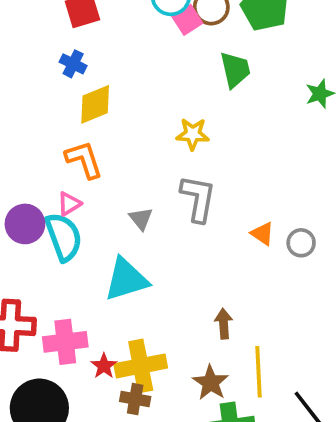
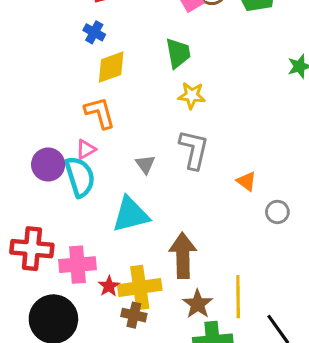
green trapezoid: (235, 70) -> (178, 53), moved
gray circle: (301, 243) -> (277, 212), moved
brown arrow: (224, 324) -> (183, 256), moved, size x1.8

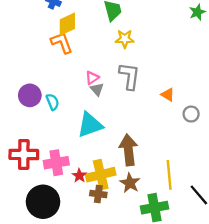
orange L-shape: (100, 113) -> (62, 43), moved
pink triangle: (86, 149) -> (92, 78), moved
cyan semicircle: (80, 177) -> (53, 102), size x0.6
brown star: (198, 304) -> (130, 183), moved

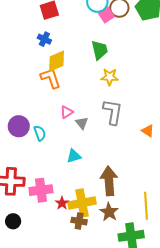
pink triangle: (92, 78) -> (67, 112), moved
cyan triangle: (90, 125) -> (74, 156), size x0.6
black circle: (43, 202) -> (13, 221), moved, size x0.5

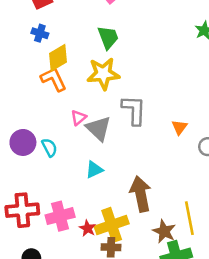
yellow star: (110, 77) -> (103, 74), moved, size x1.5
gray triangle: (82, 123) -> (98, 128), size x1.6
orange triangle: (148, 131) -> (179, 127), turned 40
brown star: (109, 212) -> (164, 231), moved

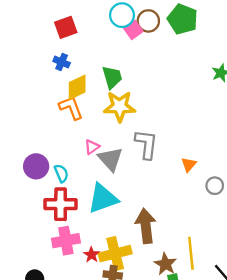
green trapezoid: (108, 37) -> (112, 77), moved
cyan triangle: (94, 170) -> (103, 198), size x1.8
red cross: (22, 210) -> (61, 204), moved

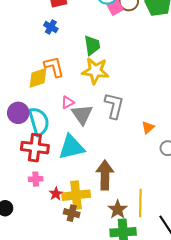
yellow diamond: (77, 87) -> (38, 78), moved
cyan semicircle: (61, 173) -> (39, 121), size x1.8
pink cross: (66, 241) -> (36, 179), size x0.6

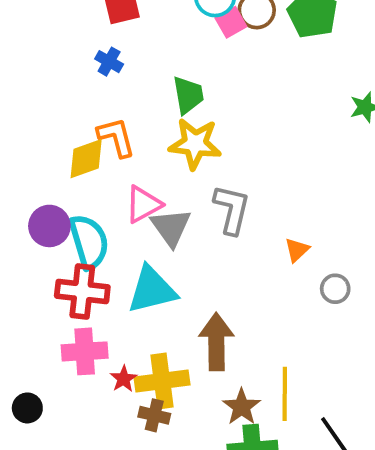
pink triangle: (68, 102) -> (143, 204), size x1.5
pink cross: (36, 179) -> (85, 351), size x1.6

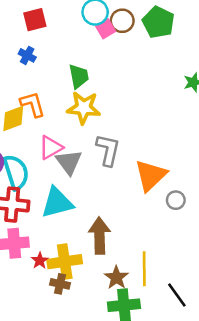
orange triangle: (297, 250) -> (151, 175), size x2.0

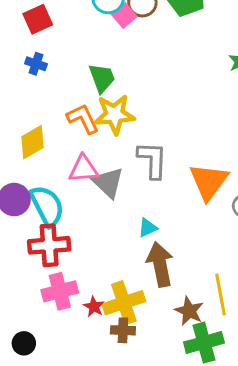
orange L-shape: (33, 104) -> (83, 119), moved
pink triangle: (51, 148) -> (83, 169), turned 35
cyan triangle: (57, 203) -> (148, 228), moved, size x0.5

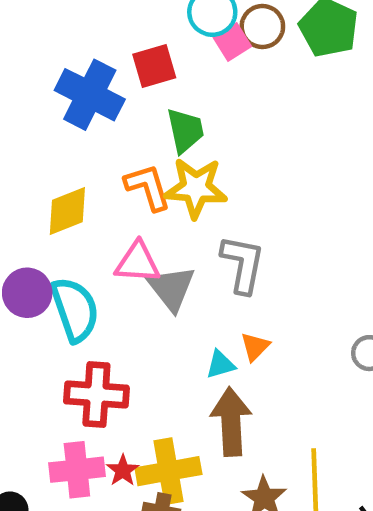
red square: (38, 19) -> (154, 66), moved
blue cross: (36, 64) -> (90, 95), size x2.0
orange triangle: (209, 182) -> (255, 347), moved, size x0.5
red cross: (49, 245) -> (96, 394), moved
pink cross: (60, 291) -> (77, 470), moved

